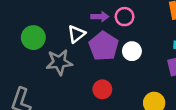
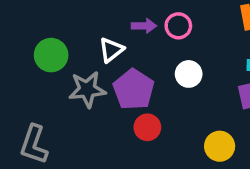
purple pentagon: (104, 46) -> (134, 89), moved

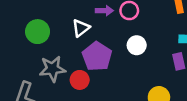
gray star: (87, 89) -> (52, 69), moved
red circle: (147, 127) -> (80, 80), moved

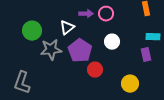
gray star: (52, 69) -> (51, 50), moved
red circle: (80, 80) -> (95, 70), moved

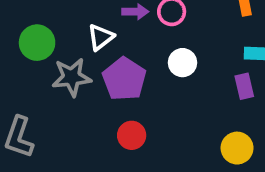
red circle: (95, 70) -> (132, 135), moved
yellow circle: (130, 84) -> (237, 148), moved

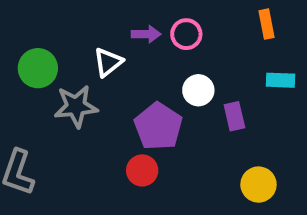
purple pentagon: (124, 79) -> (158, 126), moved
purple rectangle: (244, 86) -> (234, 116), moved

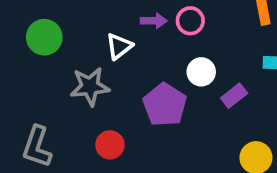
green circle: (38, 68) -> (44, 37), moved
purple rectangle: (234, 116) -> (234, 96), turned 65
red circle: (142, 170) -> (110, 145), moved

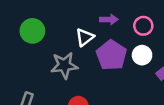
pink circle: (190, 21) -> (143, 26), moved
purple pentagon: (165, 105) -> (111, 55), moved

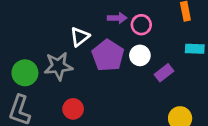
purple arrow: (109, 19) -> (117, 18), moved
green circle: (32, 31) -> (25, 73), moved

